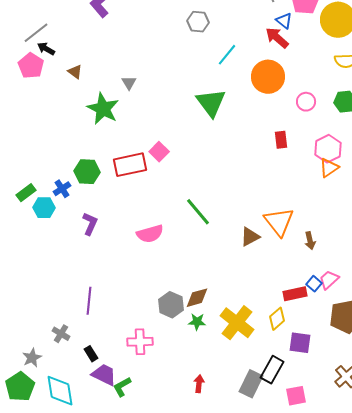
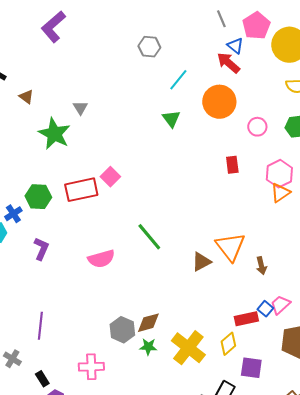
green triangle: (211, 103) -> (171, 119), moved, size x0.6

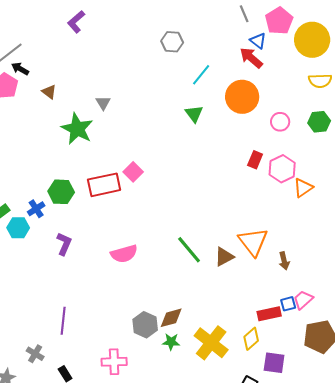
purple L-shape: (53, 27) -> (76, 22), size x0.7
red rectangle: (232, 165) -> (255, 160), turned 30
pink hexagon: (279, 174) -> (282, 169), moved
green line: (149, 237) -> (189, 250), moved
blue square: (265, 309) -> (288, 304), turned 35

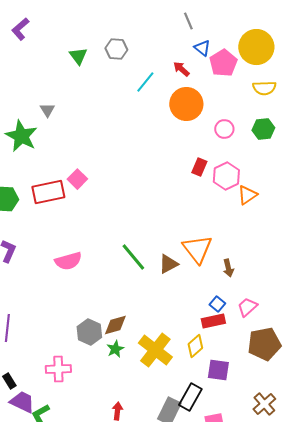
pink pentagon: (279, 21) -> (223, 63), moved
red arrow: (251, 58) -> (181, 69), moved, size x0.7
green triangle: (194, 114) -> (78, 56), moved
blue square: (288, 304) -> (217, 304), moved, turned -35
green star: (171, 342) -> (115, 349), turned -30

